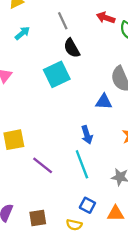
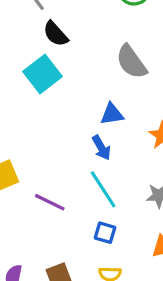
blue triangle: (104, 102) -> (112, 114), moved
blue square: (87, 205) -> (105, 233), moved

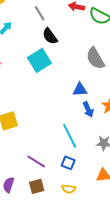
blue arrow: (101, 148) -> (88, 109), moved
purple line: (50, 202) -> (36, 161), moved

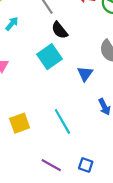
blue triangle: (80, 90) -> (85, 74), moved, turned -49
cyan line: (70, 136) -> (62, 121), moved

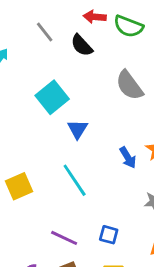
black semicircle: (60, 30) -> (82, 45), moved
blue triangle: (85, 74) -> (77, 129), moved

